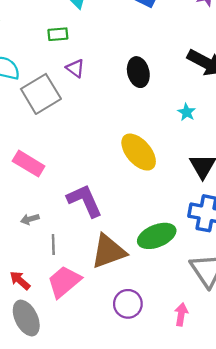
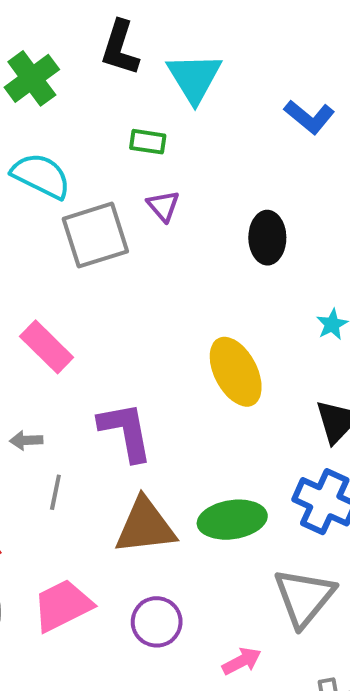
pink trapezoid: (64, 282) -> (63, 605), moved
pink arrow: (181, 314) -> (242, 661), turned 40

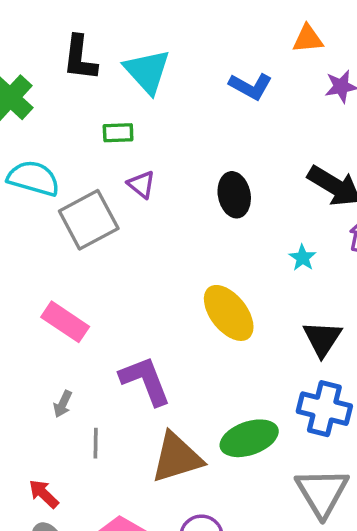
gray arrow: (26, 440) -> (63, 404), turned -52

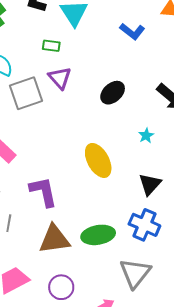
purple triangle: (141, 184) -> (60, 78), size x1.4
black ellipse: (234, 195) -> (113, 93), turned 50

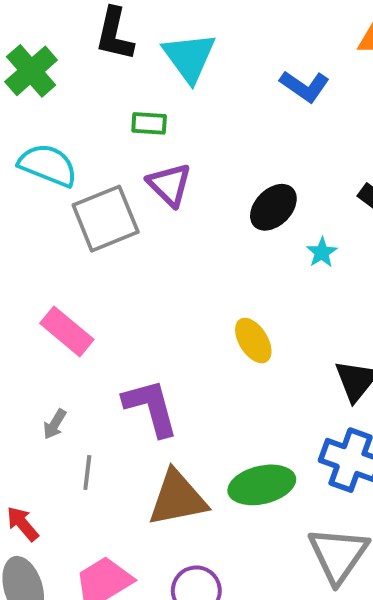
cyan star: (146, 136) -> (322, 252), moved
yellow ellipse: (98, 160) -> (253, 341), size x0.7

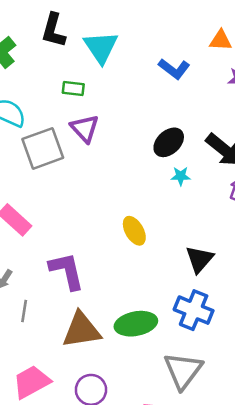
black ellipse: (273, 207) -> (169, 142), moved
cyan star: (322, 252) -> (181, 176), turned 30

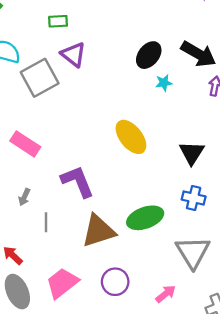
yellow ellipse: (134, 231) -> (131, 137), size x1.4
blue cross: (194, 310) -> (194, 198), size x0.7

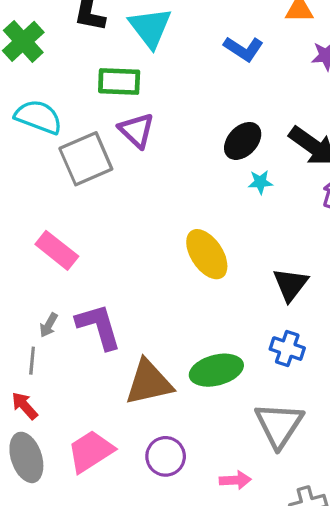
green rectangle: (58, 21) -> (119, 81), size x1.5
purple L-shape: (78, 181) -> (99, 326), moved
gray line: (46, 222) -> (32, 361), moved
pink arrow: (166, 294) -> (235, 480), turned 30

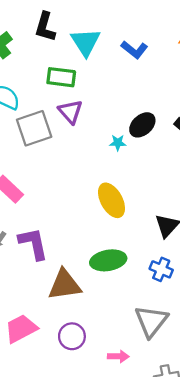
blue L-shape: (243, 49) -> (134, 50), moved
cyan star: (260, 182) -> (118, 143), moved
green ellipse: (216, 370) -> (108, 260), moved

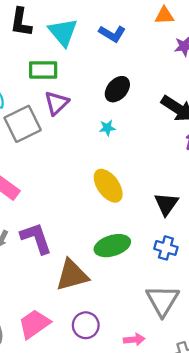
purple triangle: (70, 112) -> (57, 103), turned 35
black ellipse: (142, 125) -> (117, 89), moved

